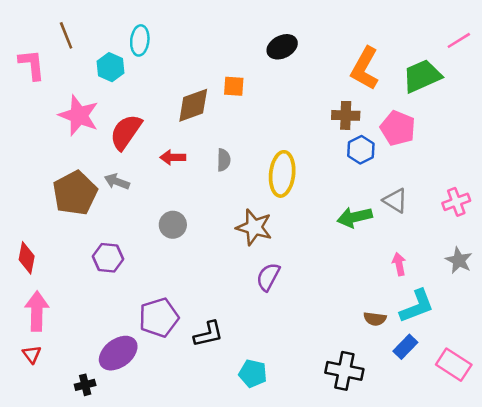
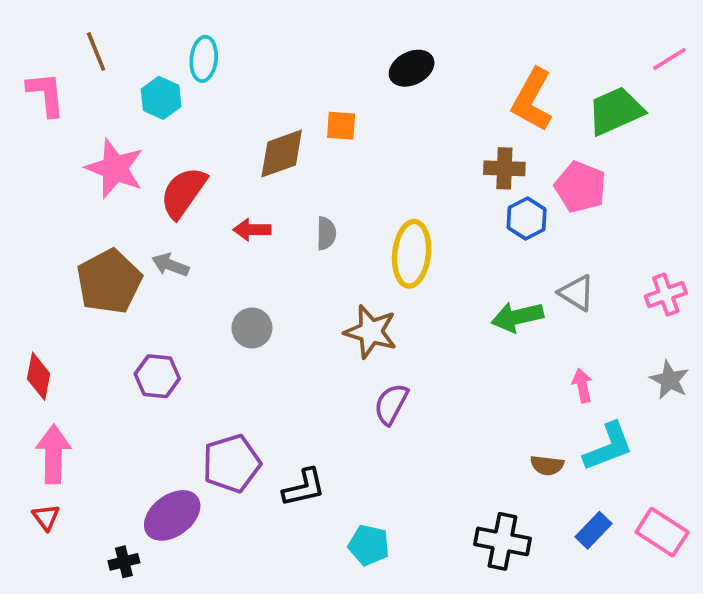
blue rectangle: (405, 347) -> (593, 530), moved

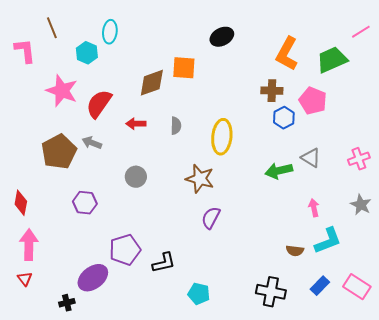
orange square: (341, 126) -> (184, 68), size x1.4

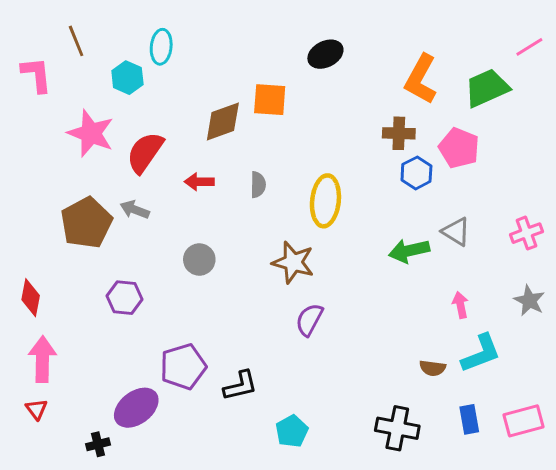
blue rectangle: (320, 286) -> (469, 419), turned -54
pink rectangle: (357, 287) -> (524, 421), turned -48
cyan pentagon: (199, 294) -> (292, 431), turned 30

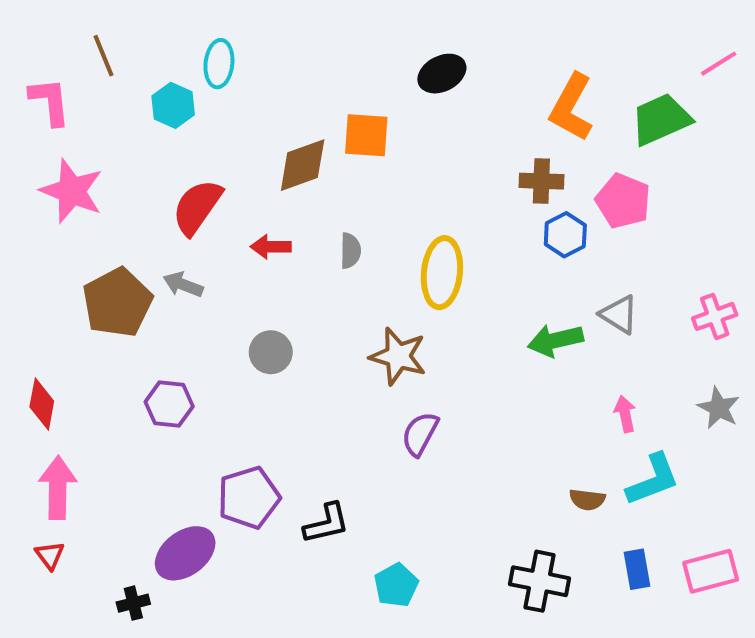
pink star: (91, 133) -> (72, 191), moved

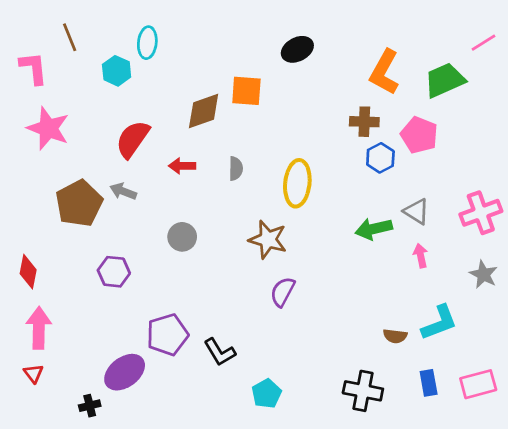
pink cross: (715, 316) -> (481, 213), size x1.4
pink arrow: (625, 414) -> (421, 256), moved
black L-shape: (326, 523) -> (220, 352), turned 72

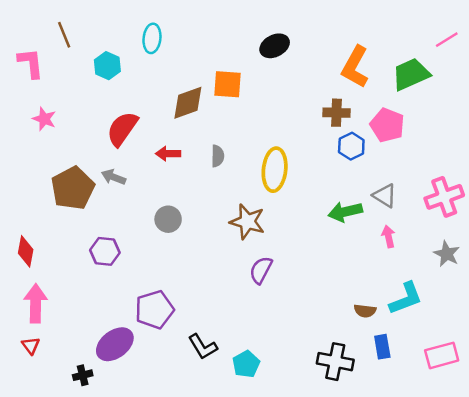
cyan ellipse: (147, 43) -> (152, 38), moved
pink star: (48, 128) -> (44, 119), size x0.6
black L-shape: (220, 352) -> (203, 347), moved
blue rectangle: (429, 383) -> (382, 347), moved

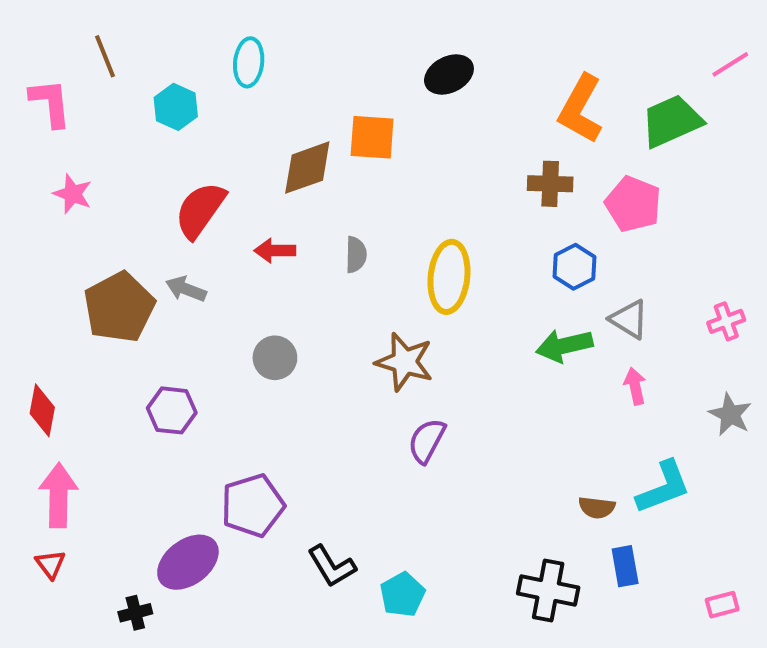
blue hexagon: (351, 146) -> (574, 267), moved
pink cross: (444, 197) -> (726, 321), size x0.6
pink rectangle: (442, 355) -> (722, 605), moved, size x0.6

